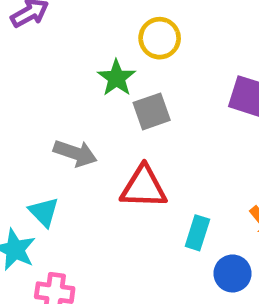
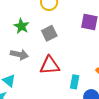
green star: (116, 78) -> (21, 26), moved

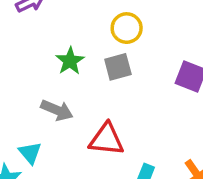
gray square: (49, 33) -> (118, 67), moved

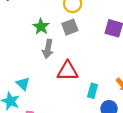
gray arrow: (57, 110) -> (48, 49), moved, turned 84

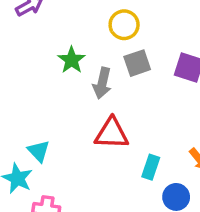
gray square: (70, 27) -> (137, 63), moved
gray arrow: (48, 49) -> (102, 83), moved

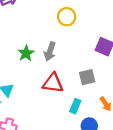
green star: (72, 60) -> (26, 53), moved
gray square: (137, 63) -> (87, 77), moved

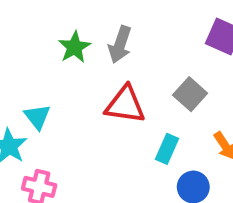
gray square: (87, 77) -> (190, 94), turned -35

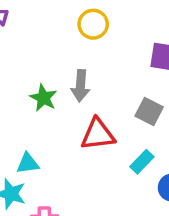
cyan triangle: (37, 117) -> (28, 163), turned -45
cyan rectangle: (167, 149) -> (142, 162), turned 35

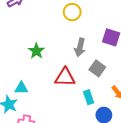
gray arrow: (80, 86) -> (80, 47), moved
cyan rectangle: (142, 162) -> (89, 97), turned -72

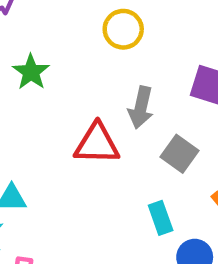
green star: (36, 51) -> (31, 72), moved
red triangle: (65, 77) -> (97, 144), moved

